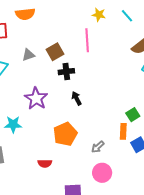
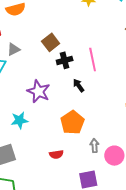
pink line: (87, 40) -> (93, 59), moved
gray triangle: (28, 55) -> (14, 49), moved
gray arrow: (98, 147) -> (94, 145), moved, turned 136

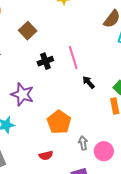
brown square: (51, 42) -> (28, 31), moved
black arrow: (78, 85) -> (89, 82), moved

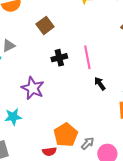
orange pentagon: (59, 122) -> (66, 135), moved
gray arrow: (83, 143) -> (88, 143), turned 48

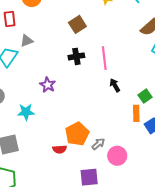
brown square: (45, 25) -> (77, 24), moved
purple star: (33, 88) -> (48, 85), size x0.7

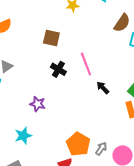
brown square: (77, 24) -> (51, 38), turned -30
black cross: (76, 56) -> (58, 69), turned -35

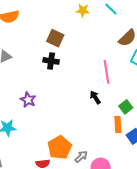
pink line: (86, 64) -> (107, 72), moved
black cross: (58, 69) -> (51, 61), moved, turned -35

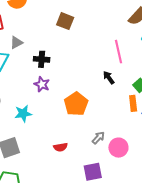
black cross: (51, 61) -> (42, 59), moved
orange pentagon: (60, 147) -> (76, 104), moved

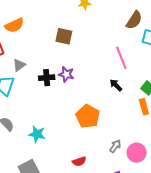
purple star: (42, 84) -> (66, 74), moved
cyan star: (23, 114) -> (37, 134), turned 30

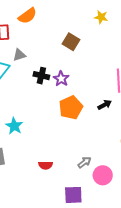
orange semicircle: (14, 25) -> (27, 16), turned -30
black arrow: (116, 85) -> (105, 105), turned 88
orange pentagon: (88, 116) -> (71, 108), moved

